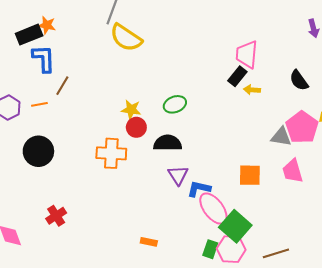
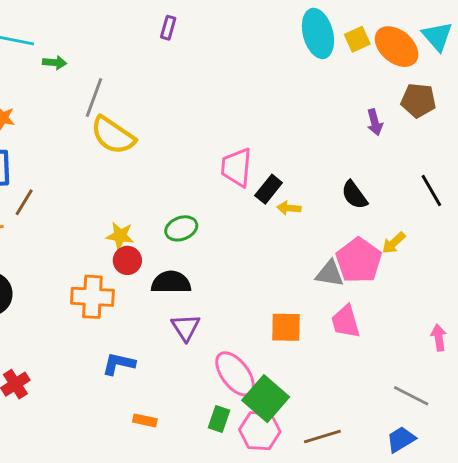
pink trapezoid: (247, 54) -> (237, 167), moved
blue L-shape: (199, 189) -> (119, 364), moved
green rectangle: (210, 249) -> (219, 419), moved

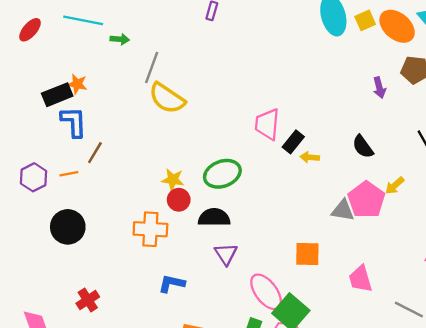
green ellipse: (181, 228) -> (222, 174), size x1.4
pink trapezoid: (346, 322) -> (360, 279), moved

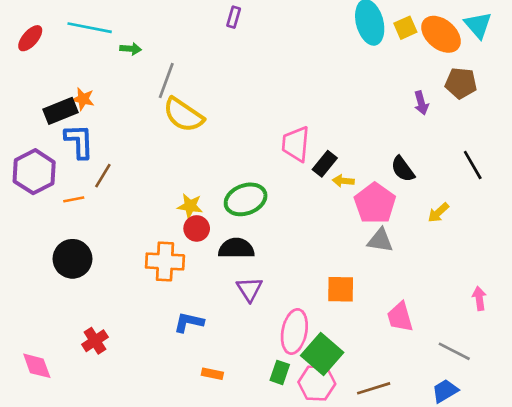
purple hexagon: (34, 177) -> (34, 172), moved, size x1.4
pink pentagon: (366, 200) -> (375, 203), moved
pink ellipse: (266, 292) -> (294, 331), turned 48

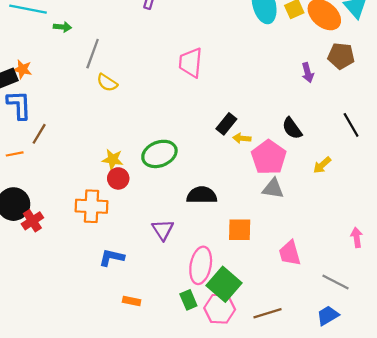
yellow semicircle: (183, 115) -> (107, 83), size x0.6
pink trapezoid: (296, 144) -> (191, 63), moved
black semicircle: (236, 248) -> (202, 195), moved
red cross: (95, 341) -> (32, 221), moved
green rectangle: (280, 372) -> (188, 300), turned -42

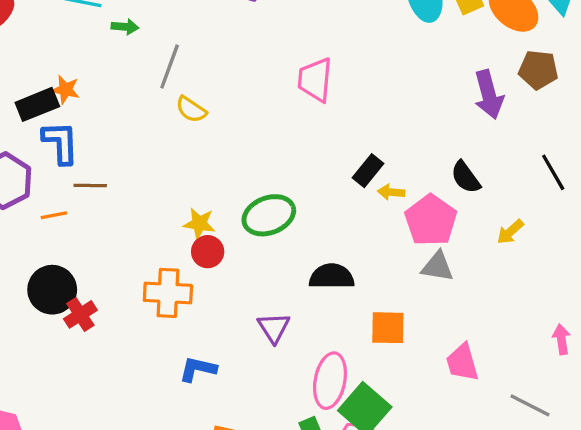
purple arrow: (308, 73) -> (489, 95), size x1.6
brown line: (39, 134) -> (90, 186), turned 60

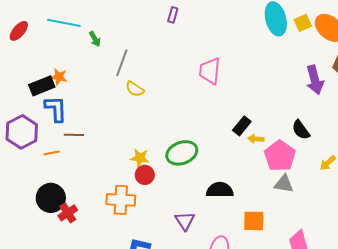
green arrow: (125, 27) -> (95, 39), turned 56

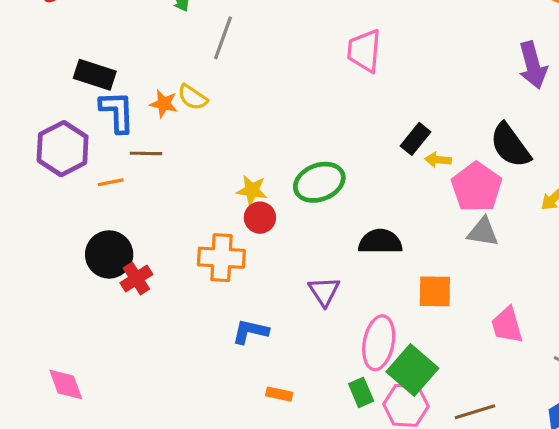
orange star: (59, 77) -> (164, 104), moved
black rectangle: (42, 86) -> (95, 75), turned 40
yellow semicircle: (135, 89) -> (193, 97), moved
black semicircle: (301, 130) -> (510, 145), size x1.4

